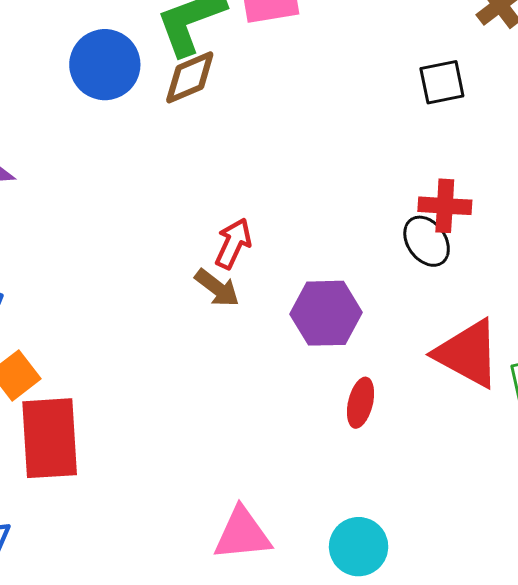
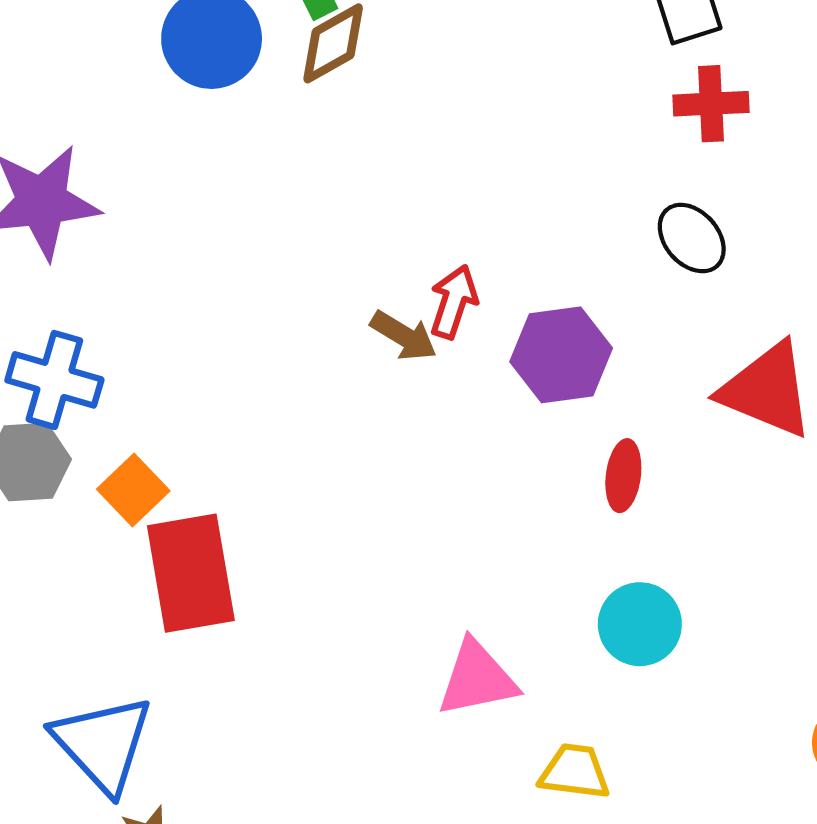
red cross: (445, 206) -> (711, 104), moved
red arrow: (233, 243) -> (454, 302), moved
cyan circle: (359, 547) -> (640, 624), moved

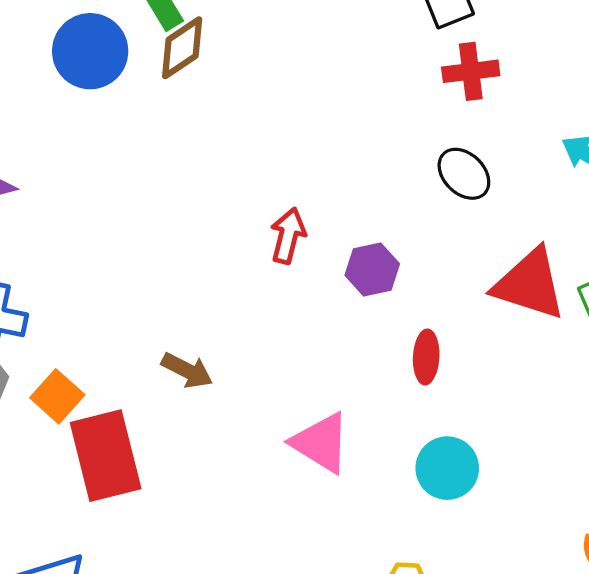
brown arrow: (404, 336) -> (187, 370), moved
purple hexagon: (561, 355) -> (372, 270), size x0.7
pink triangle: (477, 679) -> (321, 443), moved, turned 48

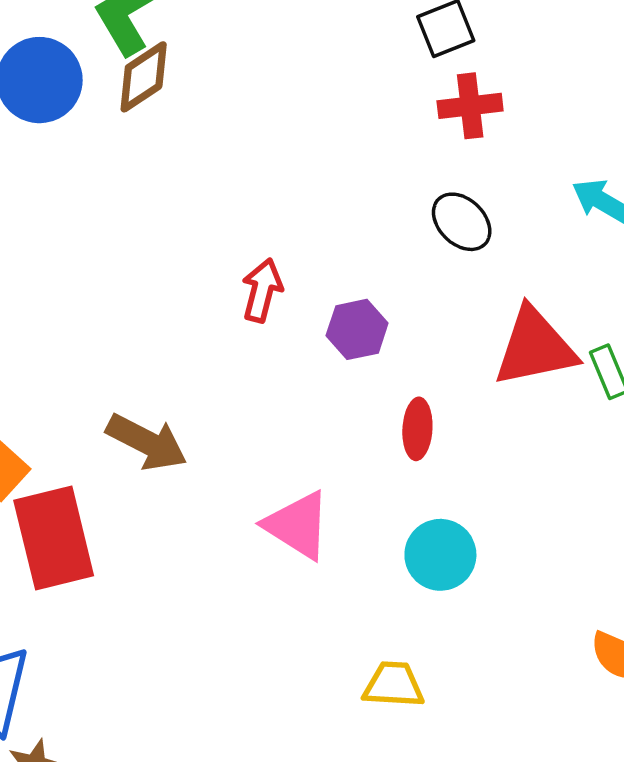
red triangle: (529, 284) -> (535, 347), turned -30
brown arrow: (187, 370) -> (147, 442), size x1.4

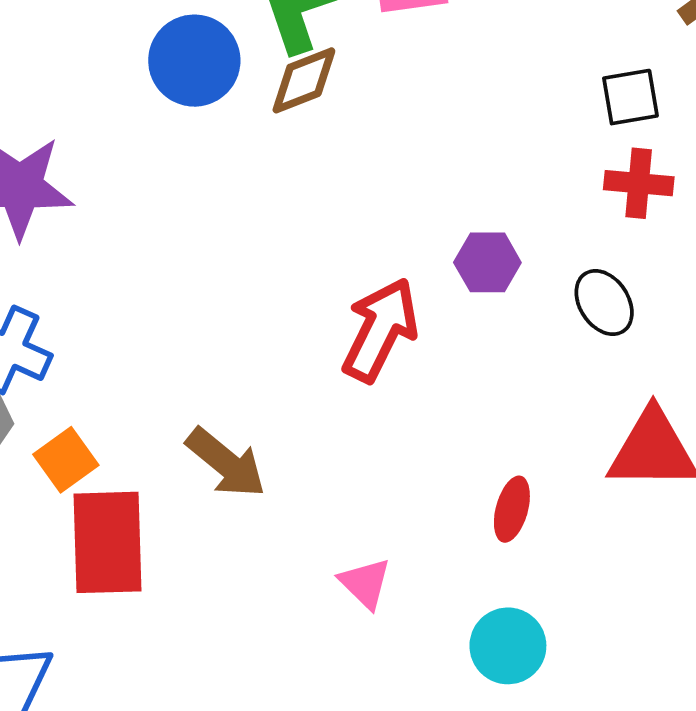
red arrow: (262, 290) -> (380, 330), size x1.6
purple hexagon: (357, 329) -> (487, 262), moved
pink triangle: (298, 525) -> (365, 583), size x0.7

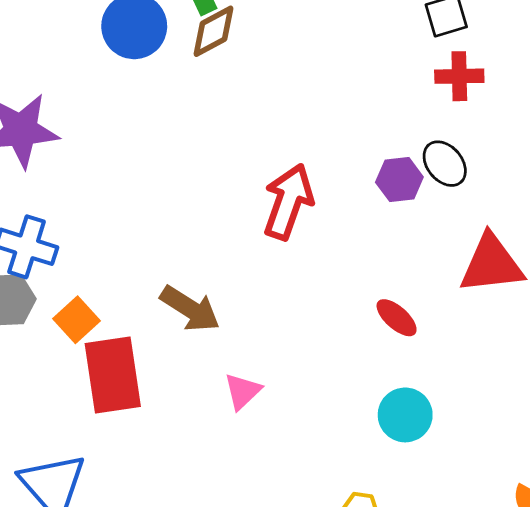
purple hexagon: (487, 262) -> (399, 180), moved
red ellipse: (512, 509) -> (397, 318), turned -57
pink triangle: (365, 583) -> (243, 391), moved, turned 39

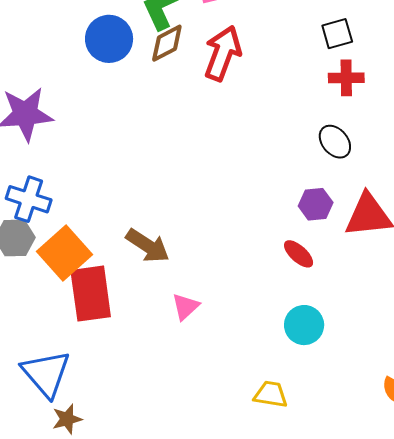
purple hexagon: (399, 180) -> (316, 204), moved
red arrow: (288, 202) -> (223, 53), moved
orange square: (76, 320) -> (65, 253), size x1.6

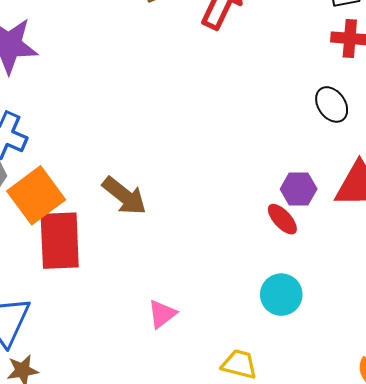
purple hexagon: (316, 204) -> (299, 189), moved
pink triangle: (185, 307) -> (162, 314), moved

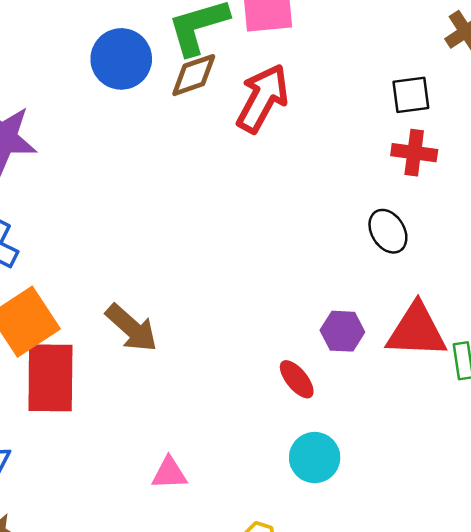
red ellipse: (282, 219) -> (297, 379), moved
pink triangle: (162, 314) -> (169, 473), turned 32

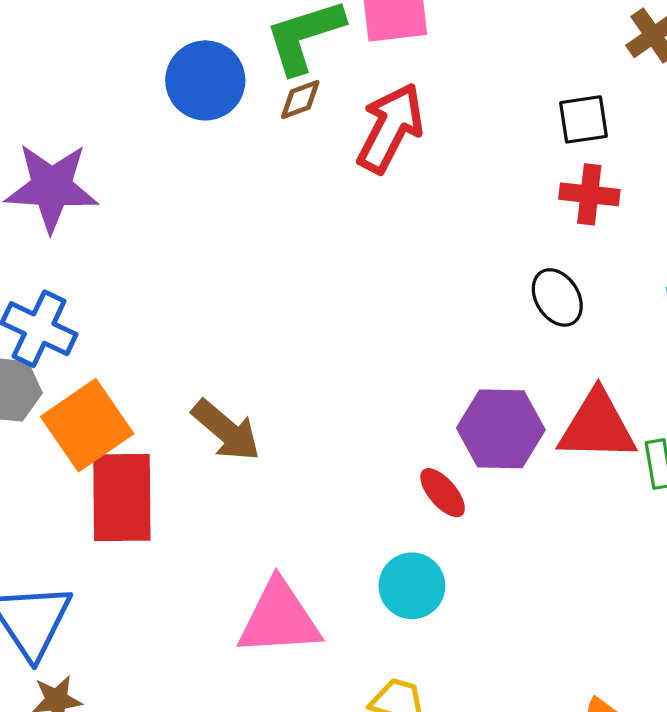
brown diamond: (194, 75) -> (300, 100), size x0.7
purple hexagon: (342, 331) -> (501, 429), size x1.5
cyan circle: (315, 458) -> (412, 586), moved
pink triangle: (169, 473) -> (279, 618), size x1.8

